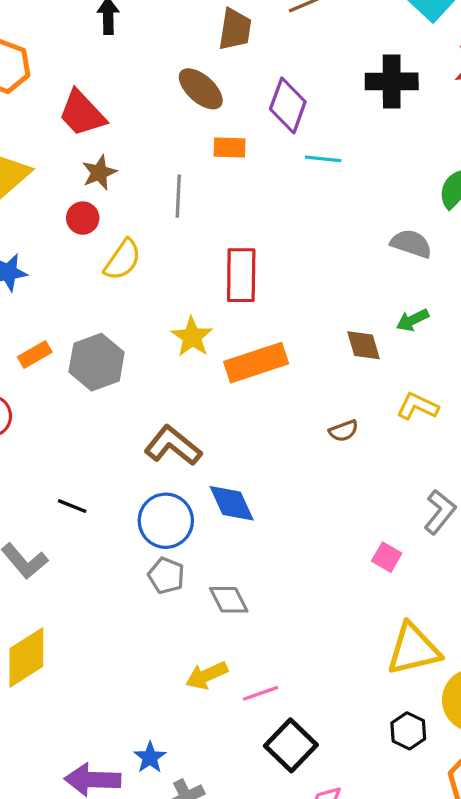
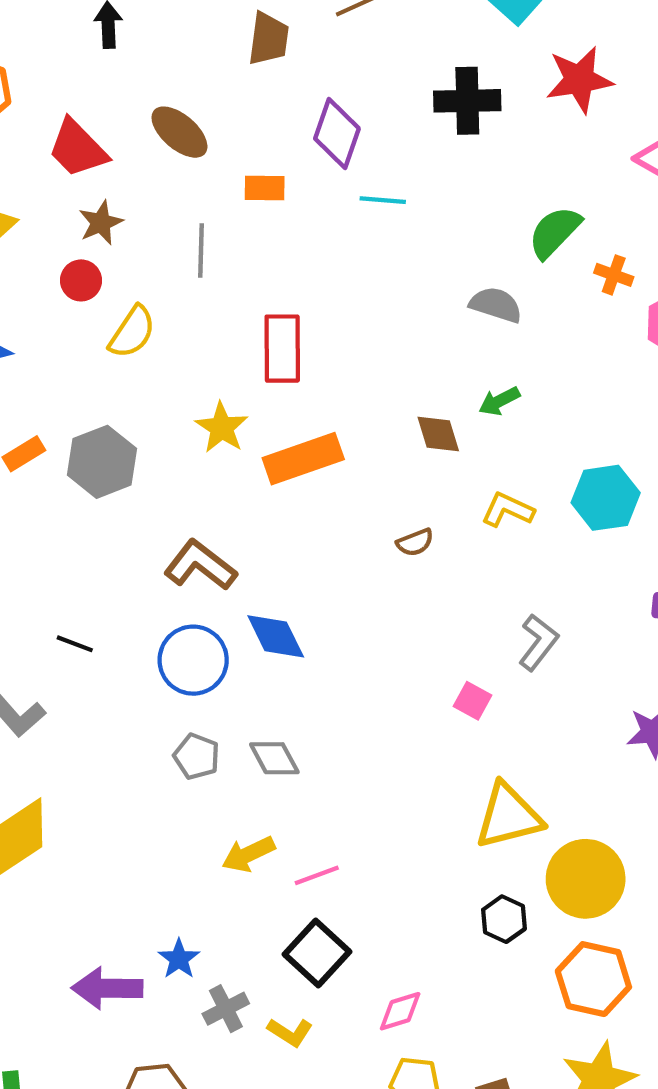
brown ellipse: (201, 89) -> (179, 132), moved
gray pentagon: (166, 576) -> (197, 756), moved
black square: (291, 745) -> (317, 953), moved

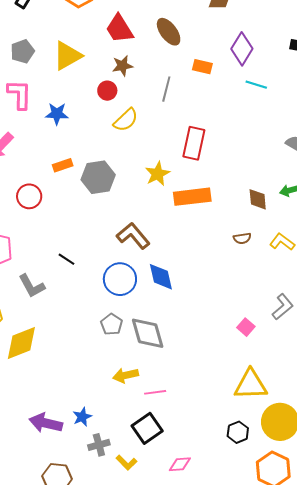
brown semicircle: (415, 542) -> (242, 238), moved
gray diamond: (274, 758) -> (148, 333), size x1.5

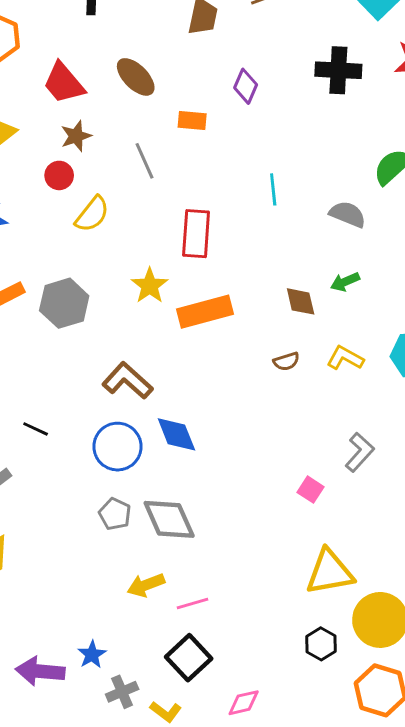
purple diamond: (242, 49) -> (246, 86), size x0.7
cyan line: (256, 85) -> (273, 189), moved, turned 75
gray line: (166, 89) -> (145, 161), turned -30

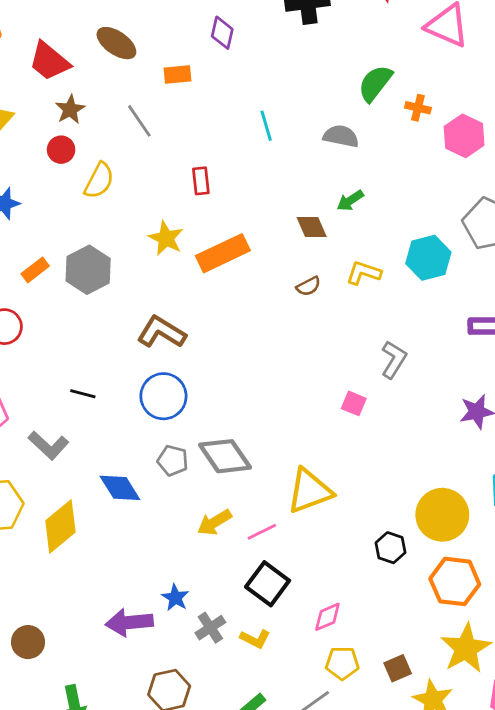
red rectangle: (196, 234) -> (201, 181), size x0.6
blue diamond: (176, 434) -> (120, 488), moved
yellow triangle: (330, 572) -> (309, 491), moved

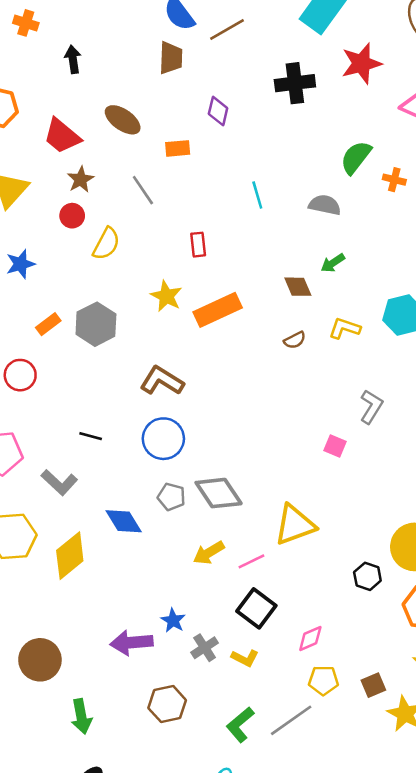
brown circle: (28, 642) -> (40, 660), size x1.4

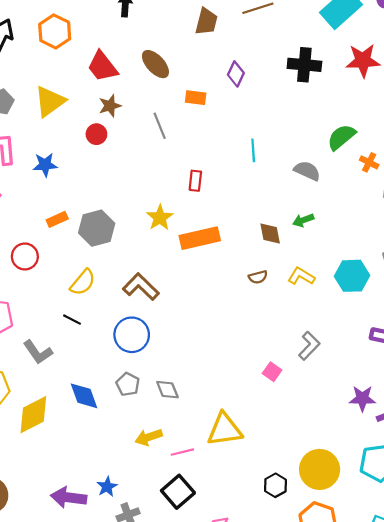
yellow semicircle: (106, 244) -> (83, 282), moved
gray diamond: (219, 493) -> (167, 390), size x0.6

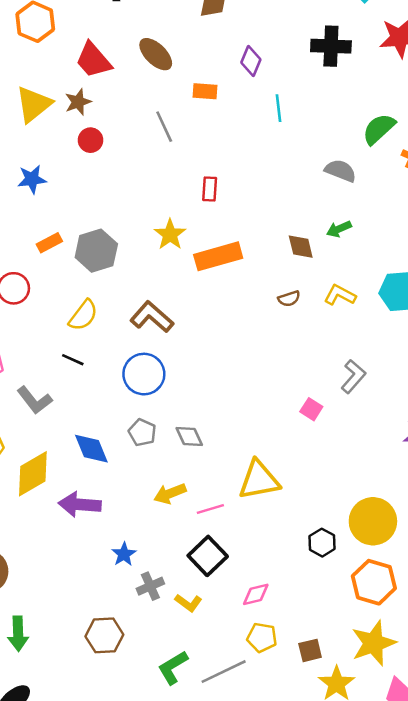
brown star: (110, 106) -> (78, 102), moved
cyan line: (253, 150) -> (279, 108), moved
purple arrow: (69, 498) -> (80, 504), moved

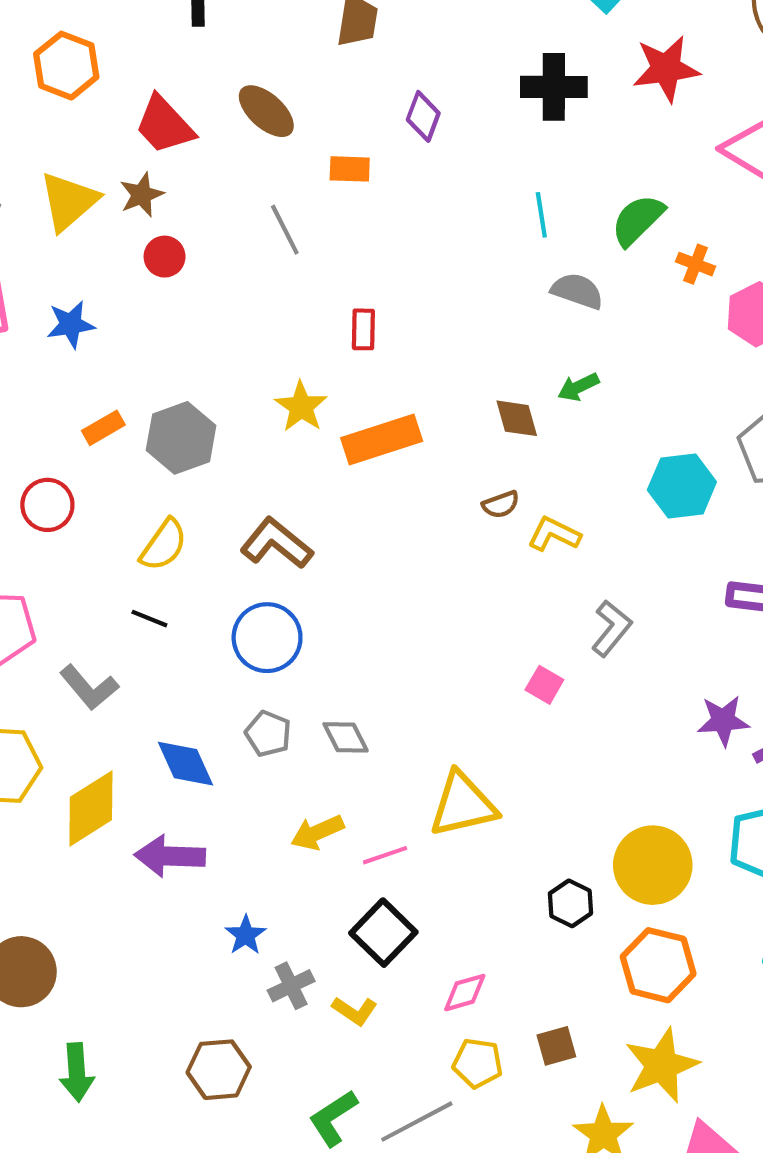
cyan line: (279, 108) -> (541, 215), moved
yellow L-shape: (340, 295) -> (554, 534), moved
brown square: (310, 650) -> (556, 1046), moved

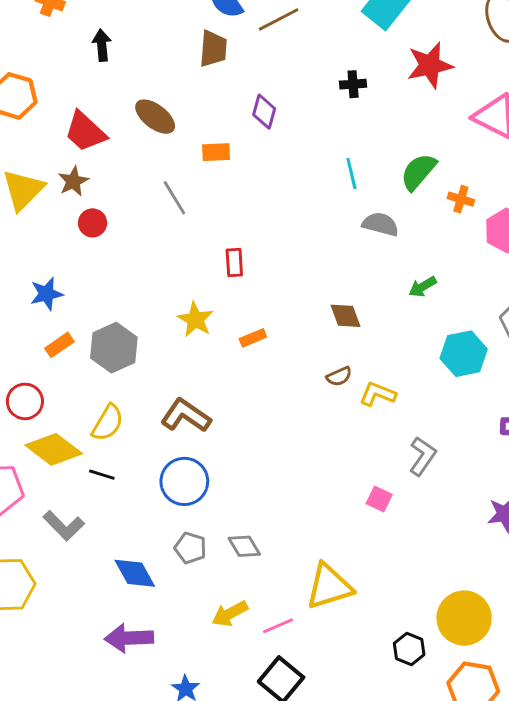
black cross: (554, 87) -> (353, 84), size x0.6
blue star: (71, 324) -> (46, 294), moved
green arrow: (578, 387) -> (423, 287), moved
orange rectangle: (382, 440) -> (253, 338), size x0.5
yellow diamond: (91, 809) -> (54, 449), moved, turned 74

